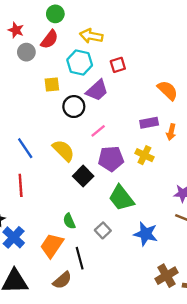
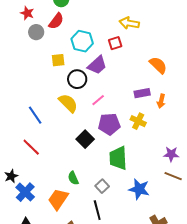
yellow arrow: (91, 36) -> (129, 23), moved
yellow semicircle: (63, 151) -> (68, 103), moved
red line: (21, 185) -> (31, 147), turned -42
green trapezoid: (121, 198) -> (118, 158), turned 35
black line: (80, 258) -> (97, 210), moved

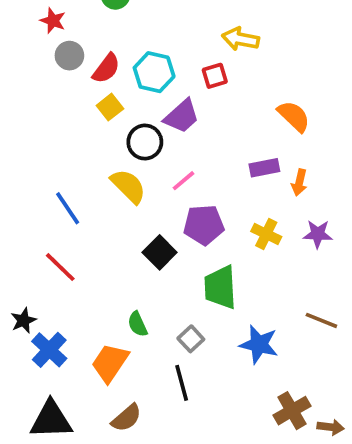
red semicircle: (56, 21) -> (106, 68), moved
yellow square: (58, 60) -> (110, 107), turned -32
yellow cross: (138, 121) -> (266, 234), moved
purple star: (171, 154) -> (318, 234), moved

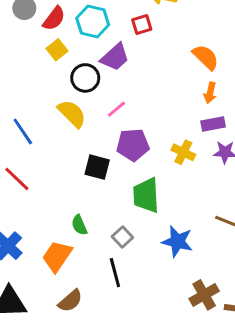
purple rectangle: (264, 168) -> (213, 124), moved
orange arrow: (299, 182) -> (210, 93), moved
black square: (160, 252) -> (97, 167), turned -30

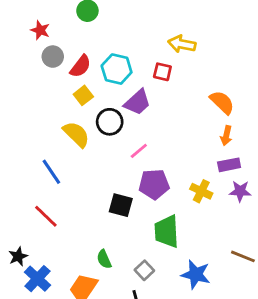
red square: (142, 24) -> (162, 72), turned 30
yellow semicircle: (72, 114) -> (76, 134), moved

